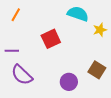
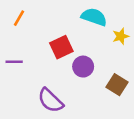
purple semicircle: (22, 75) -> (50, 100), moved
purple circle: (69, 82) -> (83, 67), moved

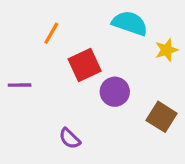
orange line: (19, 18) -> (51, 33), moved
purple semicircle: (50, 100) -> (70, 138), size x0.6

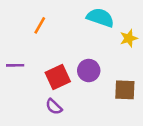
red square: (85, 65) -> (58, 77), moved
brown square: (162, 117) -> (125, 90), turned -30

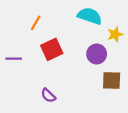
purple circle: (89, 71) -> (97, 54), moved
red square: (58, 77) -> (52, 49), moved

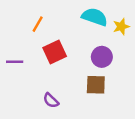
yellow star: (115, 34) -> (121, 27), moved
brown square: (112, 80) -> (96, 85), moved

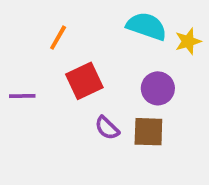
purple semicircle: (51, 101) -> (107, 128), moved

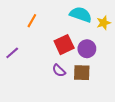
red square: (84, 81) -> (64, 45), moved
purple line: (22, 96) -> (12, 53), turned -40

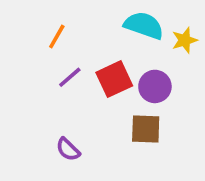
purple line: (12, 53) -> (70, 77), moved
purple semicircle: (59, 71) -> (68, 149), moved

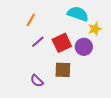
yellow star: (185, 40) -> (95, 29), moved
brown square: (146, 129) -> (63, 70), moved

